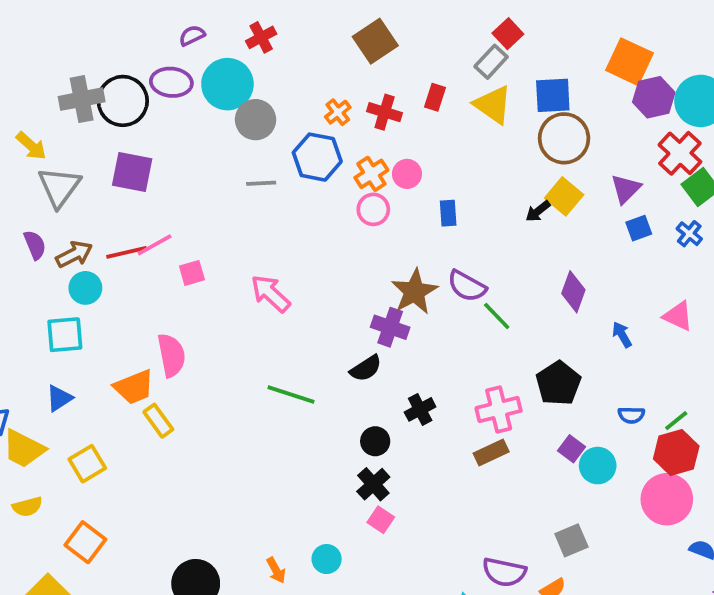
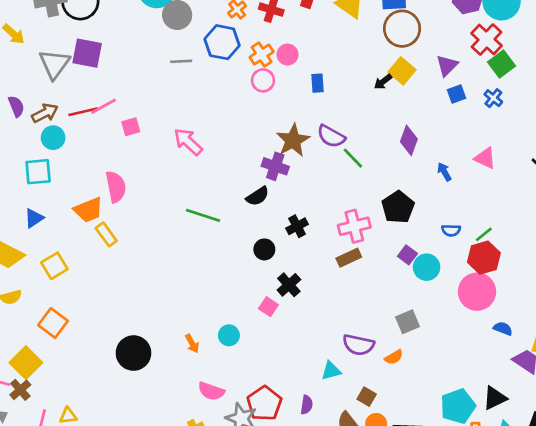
gray triangle: (59, 187) -> (54, 64), moved
black cross: (373, 484) -> (289, 285), moved

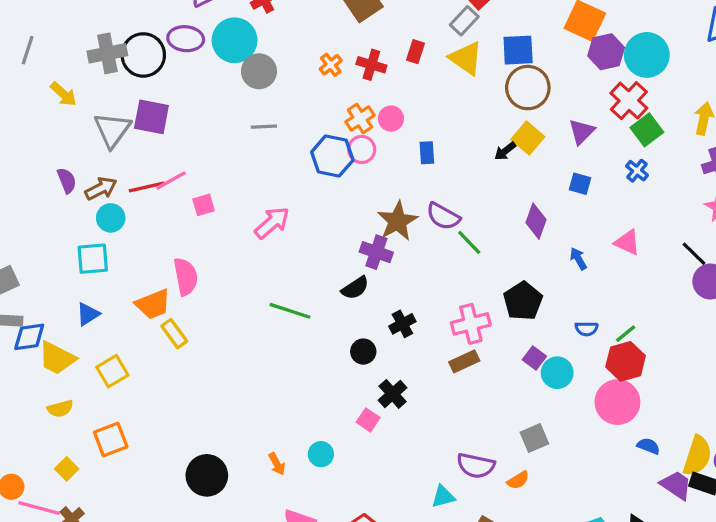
blue hexagon: (222, 42) -> (332, 156), moved
blue square: (457, 94) -> (580, 184), moved, turned 36
pink arrow: (188, 142) -> (272, 223), turned 96
orange square: (53, 323) -> (111, 440), turned 32
yellow square: (26, 363) -> (67, 469), moved, size x0.6

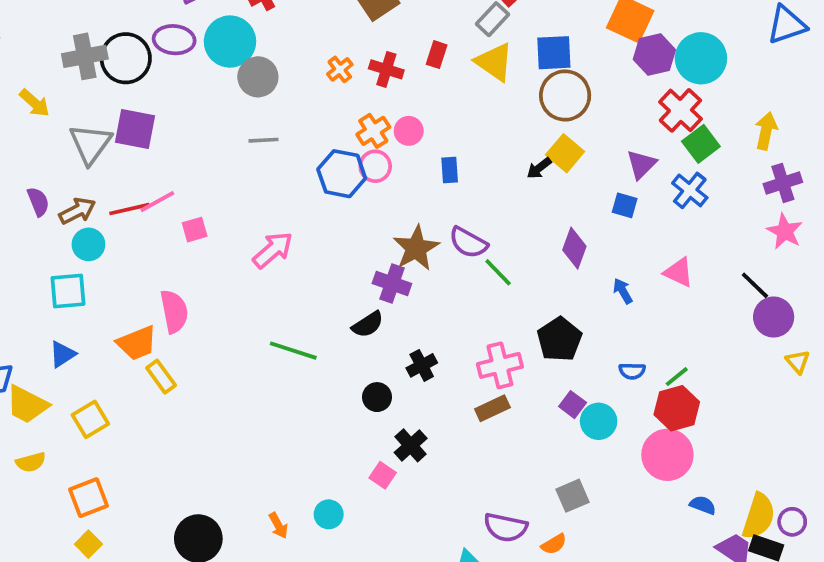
purple triangle: (582, 132) -> (641, 164), moved
blue cross: (637, 171) -> (690, 190), size x1.4
yellow square: (67, 469) -> (88, 544), moved

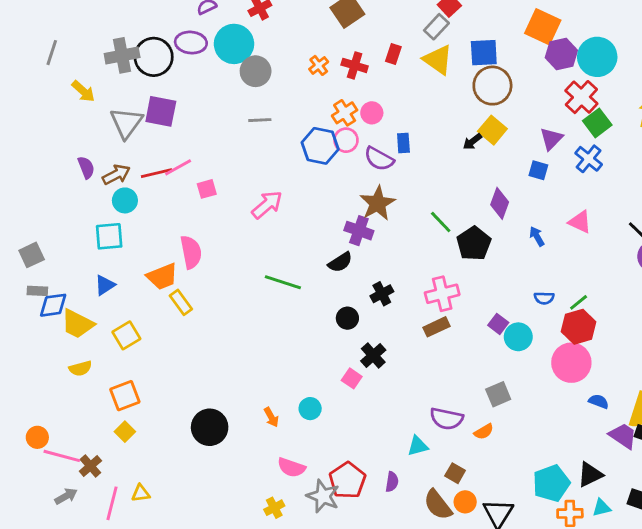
purple semicircle: (468, 243) -> (379, 159), moved
black pentagon: (559, 339) -> (474, 243), moved

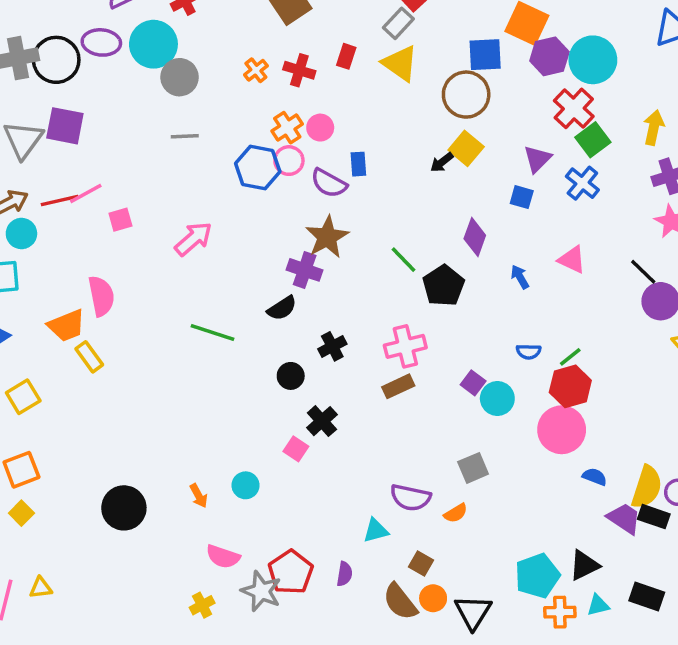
blue square: (484, 53) -> (485, 55), moved

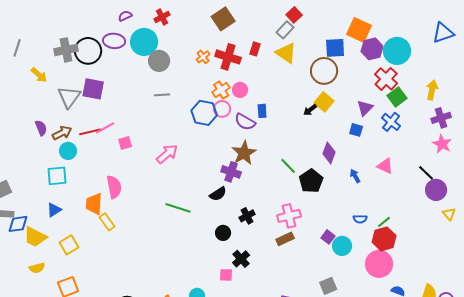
red cross: (299, 70) -> (228, 57), size x1.4
orange trapezoid: (67, 326) -> (94, 204), turned 115
pink square: (296, 449) -> (226, 275), turned -32

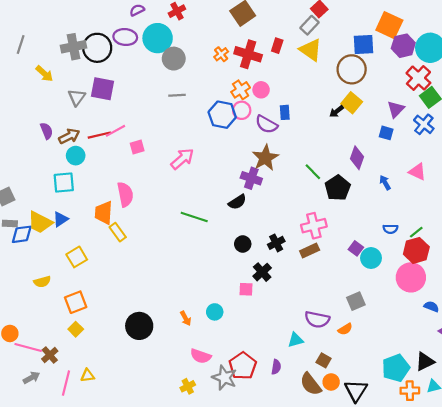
gray triangle: (69, 97) -> (77, 97), size x0.7
black cross: (247, 216) -> (276, 243), moved
yellow trapezoid: (35, 237) -> (40, 222), moved

